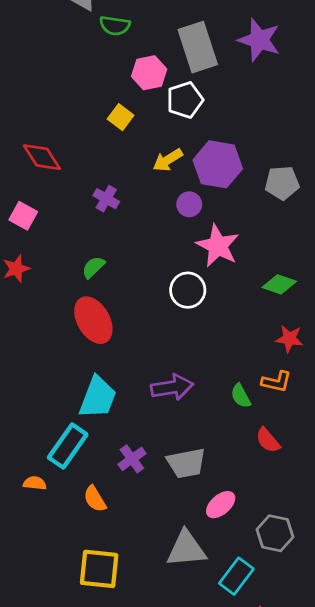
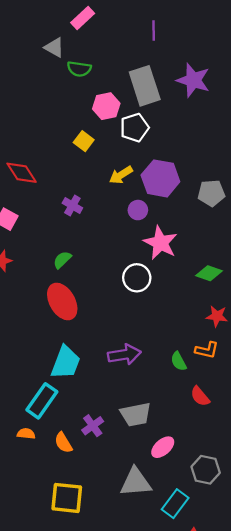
purple cross: (132, 459) -> (93, 426), moved
orange semicircle: (35, 483) -> (26, 434), moved

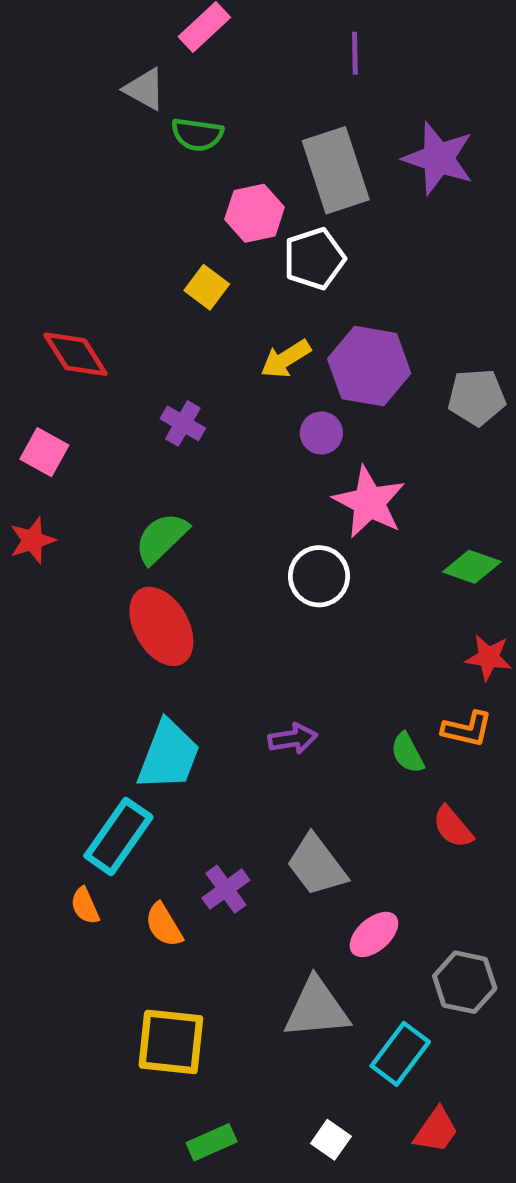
green semicircle: (62, 260) -> (161, 538), size x1.4
purple arrow: (124, 355) -> (293, 739), size x0.7
gray trapezoid: (136, 414) -> (317, 865), turned 64
orange semicircle: (26, 434) -> (85, 906), turned -120

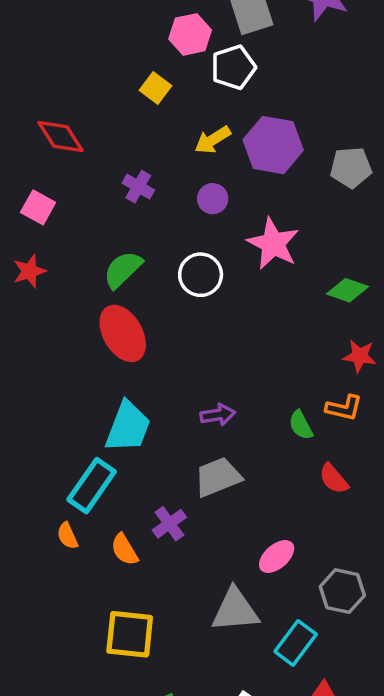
purple circle: (321, 433) -> (213, 199), moved
white circle: (319, 576) -> (201, 275), moved
gray trapezoid: (317, 865) -> (218, 477), moved, turned 105

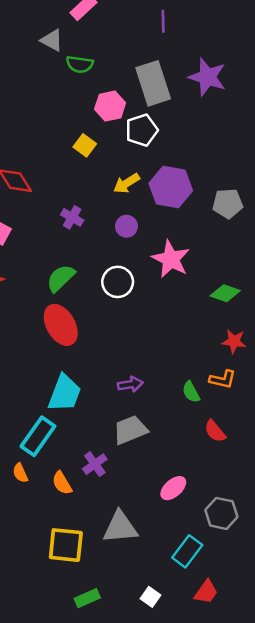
gray triangle: (235, 610) -> (120, 527), moved

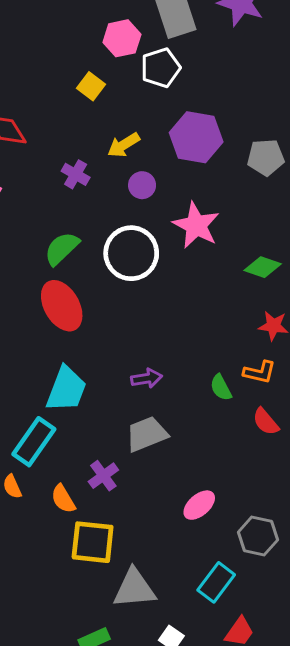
yellow arrow: (126, 183) -> (123, 145), moved
white circle: (118, 282) -> (131, 253), size x1.4
red semicircle: (215, 431) -> (266, 422), moved
gray triangle: (120, 527) -> (134, 589), moved
yellow square: (66, 545) -> (93, 542), moved

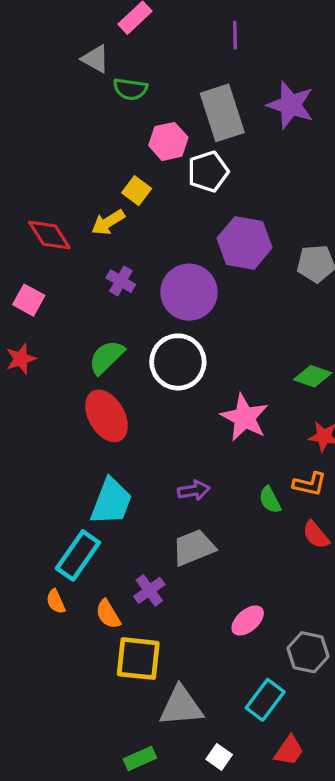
yellow arrow: (123, 145) -> (108, 222), moved
purple circle: (142, 185) -> (189, 292), size x2.0
pink star: (196, 225) -> (245, 417), moved

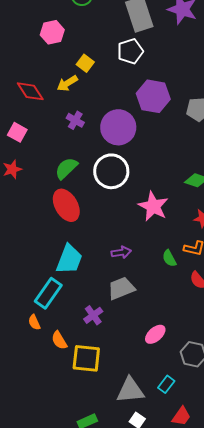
pink hexagon: (168, 141) -> (52, 32), moved
orange semicircle: (108, 614) -> (59, 340), moved
cyan rectangle: (265, 700) -> (166, 384), size x0.7
gray triangle: (181, 706) -> (130, 390), moved

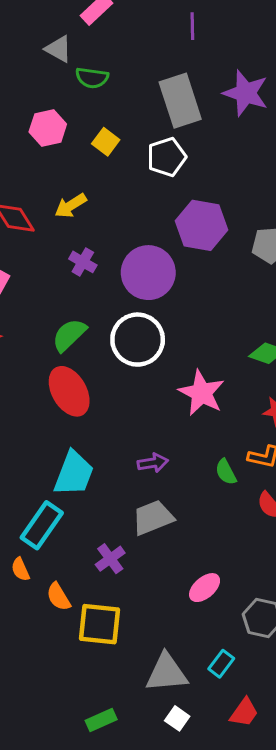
yellow square: (85, 63) -> (106, 142), moved

